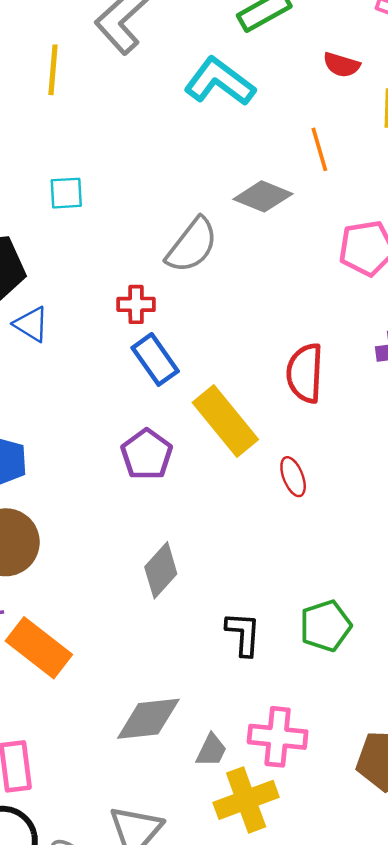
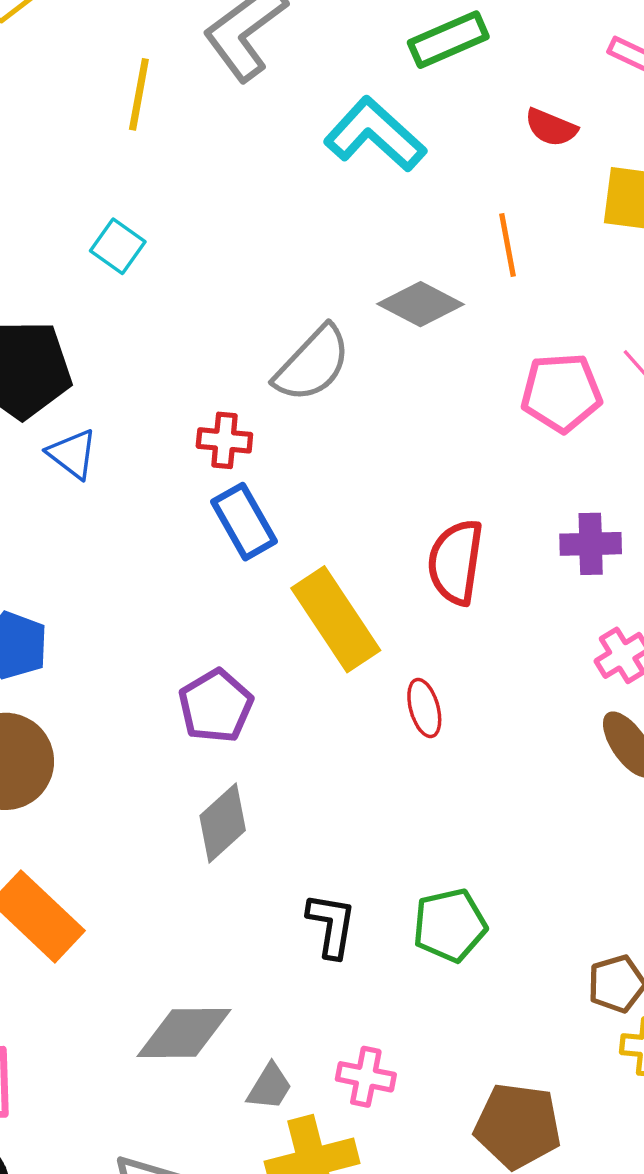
cyan square: (66, 193) -> (118, 246), moved, turned 33
purple pentagon: (147, 454) -> (216, 706), moved
pink cross: (278, 737) -> (366, 1077), size x0.7

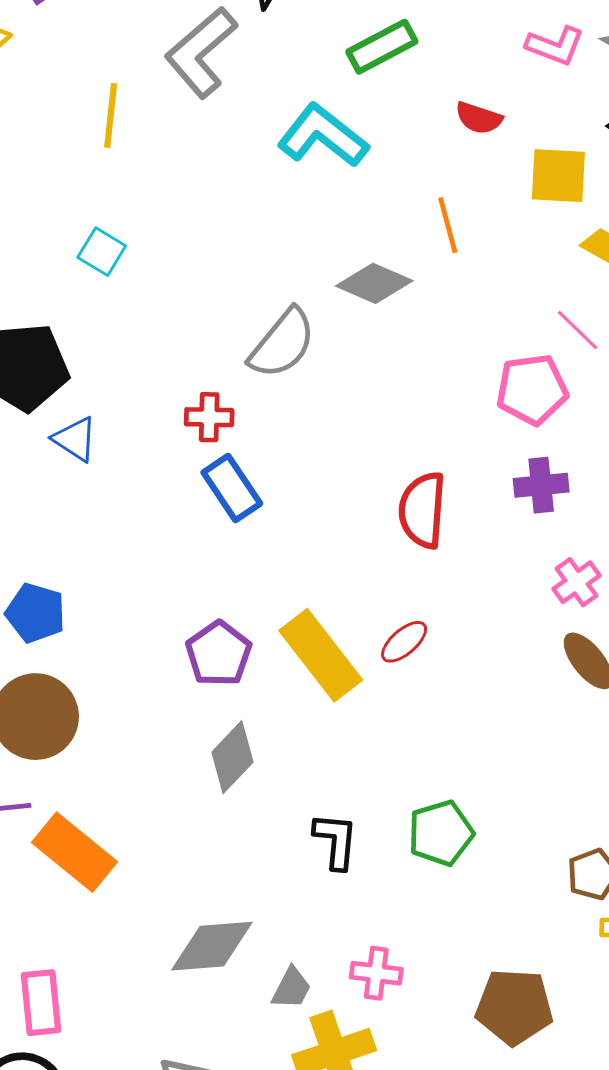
pink pentagon: (561, 393) -> (532, 389), moved
yellow rectangle: (336, 619) -> (321, 655), moved
red ellipse: (424, 708) -> (404, 642), turned 69

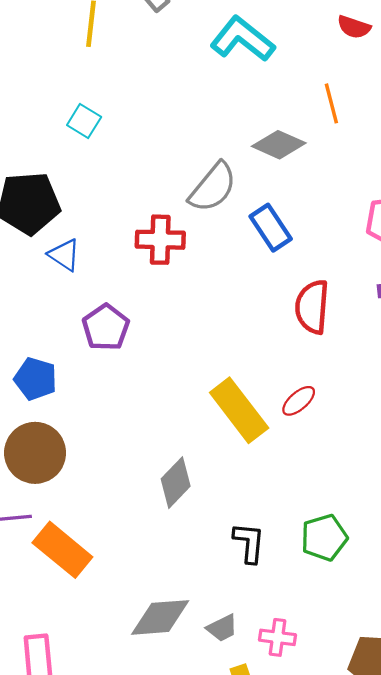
red cross: (209, 417) -> (160, 240), size x1.4
blue rectangle: (232, 488) -> (271, 228), moved
purple pentagon: (219, 654) -> (106, 327), moved
gray trapezoid: (291, 988) -> (222, 628), moved, turned 36

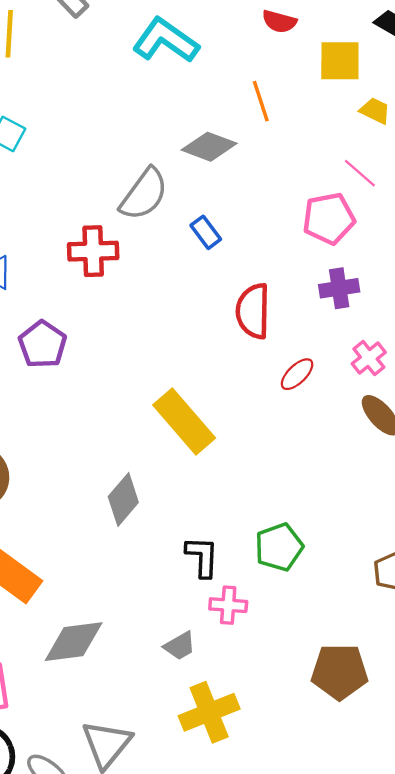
blue rectangle: (271, 228) -> (206, 232), size x0.7
red ellipse: (299, 401) -> (297, 374), moved
gray diamond: (160, 617) -> (74, 642), moved
pink cross: (278, 637) -> (228, 605), moved

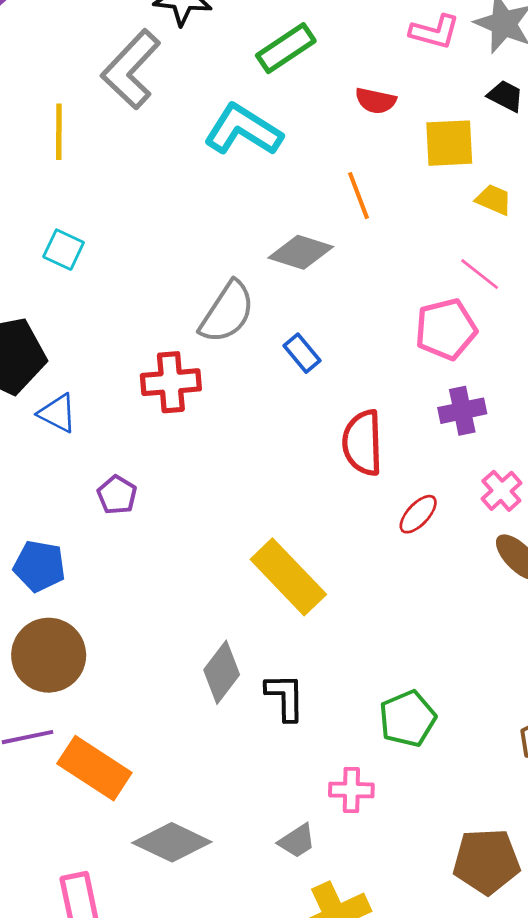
purple pentagon: (42, 344) -> (117, 495), size x0.7
black L-shape: (202, 557) -> (285, 697), moved
gray diamond: (74, 642) -> (172, 842), turned 36

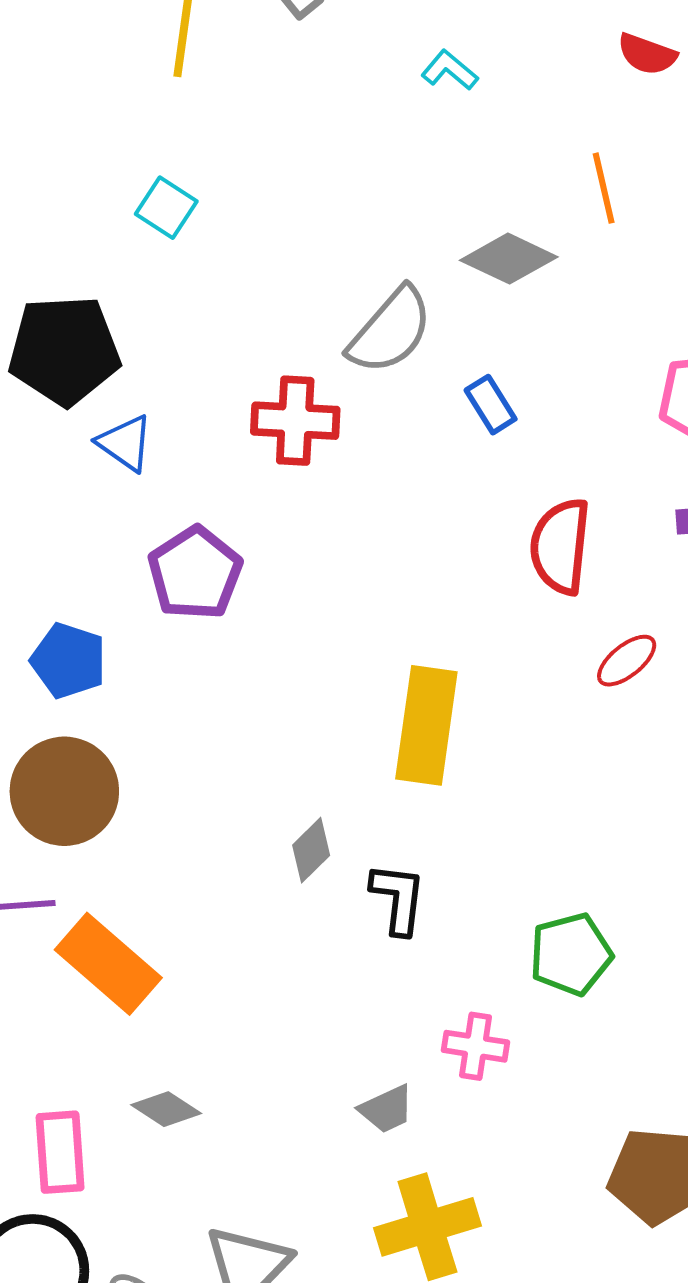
cyan L-shape: (243, 130) -> (450, 70), size x0.5
purple pentagon: (117, 495) -> (195, 573), size x1.6
yellow rectangle: (288, 577) -> (426, 725), turned 44
gray diamond: (222, 672) -> (311, 850), size x0.7
gray diamond: (172, 842) -> (166, 1109), moved, size x0.6

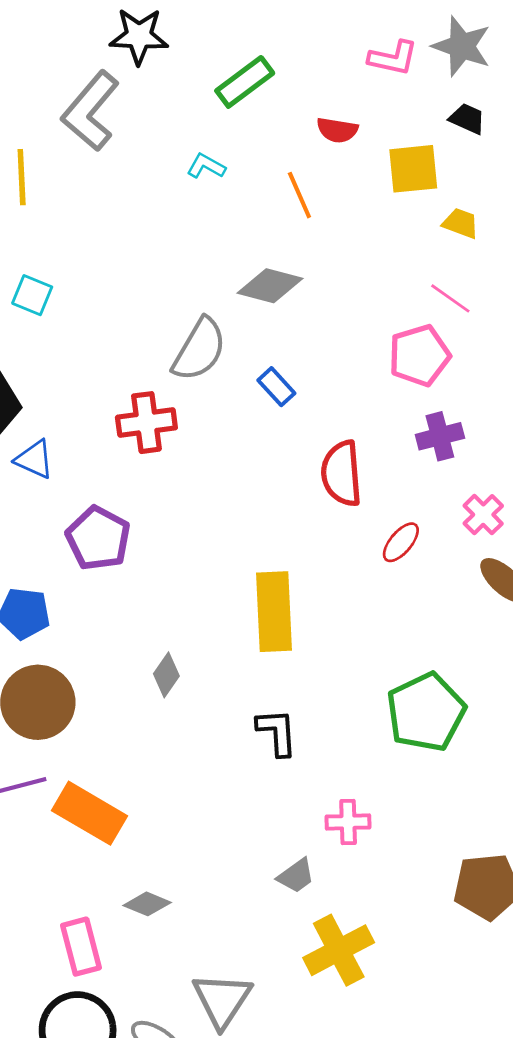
orange line: (604, 188) -> (299, 195), moved
gray diamond: (311, 850) -> (166, 675), moved
green pentagon: (571, 954) -> (426, 712), moved, size x1.4

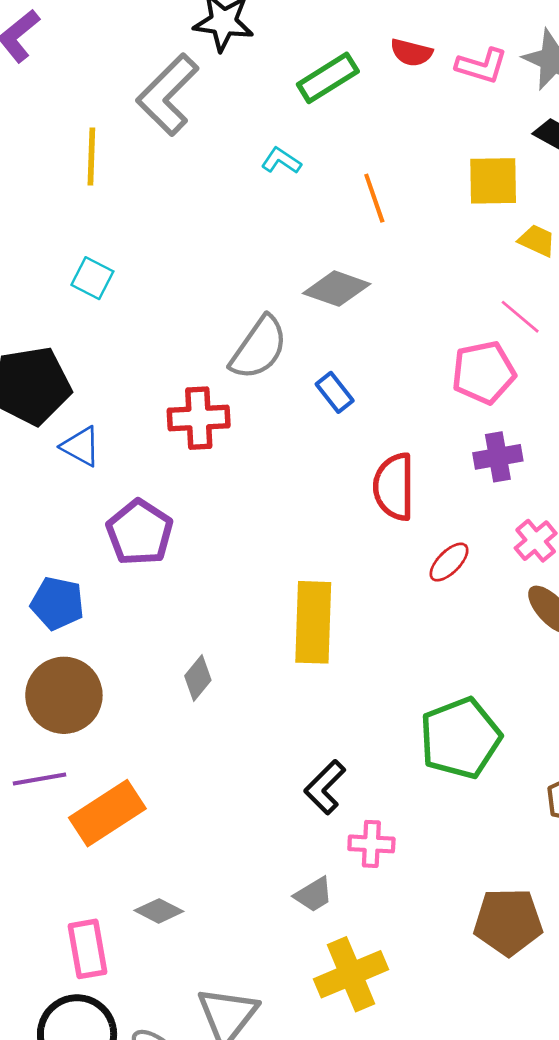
red semicircle: (337, 130) -> (411, 53), moved
black L-shape: (277, 732) -> (325, 787), moved, turned -136
orange rectangle: (89, 813) -> (107, 813), turned -68

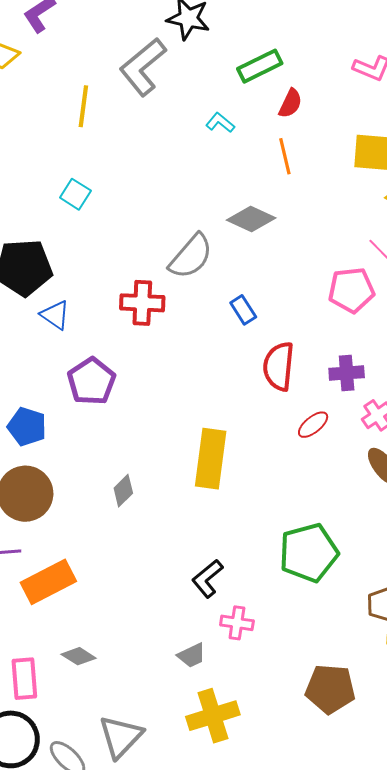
red semicircle: (411, 53) -> (290, 103), moved, turned -84
blue rectangle: (335, 392) -> (243, 310), moved
purple cross: (498, 457) -> (347, 373), moved

